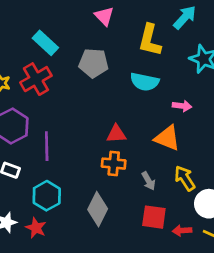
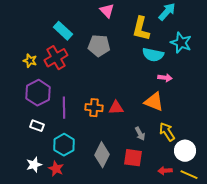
cyan semicircle: (144, 82) -> (153, 55), moved
red triangle: (116, 134) -> (116, 108), moved
orange cross: (114, 164) -> (94, 108), moved
red square: (154, 217) -> (133, 158), moved

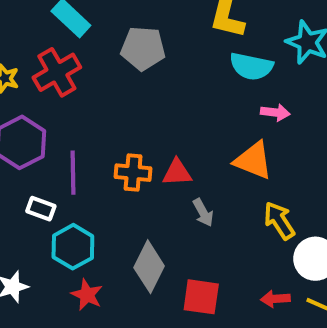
white rectangle: (37, 126) -> (41, 209), moved
gray arrow: (140, 134) -> (203, 213), moved
red square: (133, 158) -> (201, 297), moved
red star: (56, 169) -> (87, 295), moved

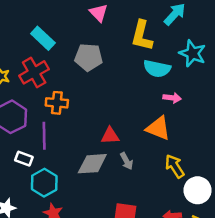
orange cross: (133, 173) -> (57, 103), moved
gray diamond: (149, 267) -> (92, 164), moved, turned 60

